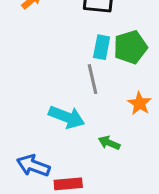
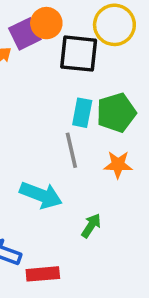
orange star: (140, 103) -> (118, 165), moved, turned -30
green arrow: (109, 143) -> (91, 226), turned 100

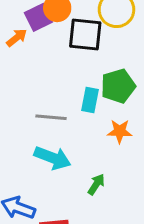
cyan rectangle: (82, 113) -> (90, 100), moved
gray line: (71, 150) -> (51, 117), moved, turned -72

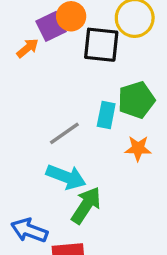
gray line: (51, 117) -> (64, 133), turned -40
green arrow: (96, 184) -> (86, 205), moved, size x1.6

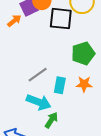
cyan rectangle: (106, 115) -> (60, 85), moved
green arrow: (86, 205) -> (51, 120), size x0.7

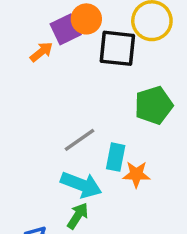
orange star: (84, 84) -> (136, 174), moved
green arrow: (51, 120) -> (78, 216), moved

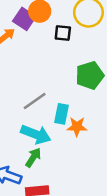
purple square: (66, 29) -> (24, 19), turned -30
black square: (117, 48) -> (63, 33), size x0.6

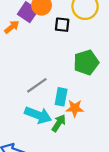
green arrow: (33, 157) -> (59, 123), moved

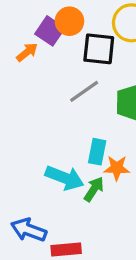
black square: (62, 25) -> (99, 49), size x1.5
gray line: (37, 85) -> (84, 91), moved

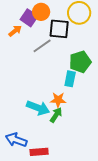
gray line: (84, 91) -> (42, 46), moved
cyan rectangle: (97, 152) -> (70, 79), moved
orange star: (117, 168) -> (58, 100), moved

